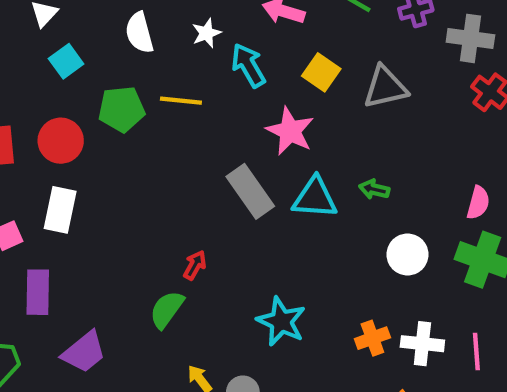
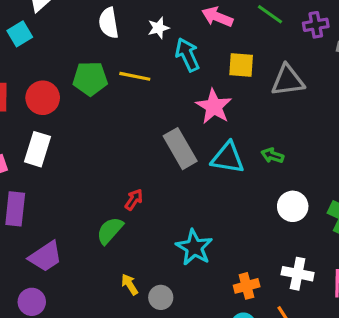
cyan square: (66, 61) -> (20, 34), moved
yellow square: (321, 72) -> (241, 65), turned -36
orange cross: (372, 338) -> (247, 286), moved

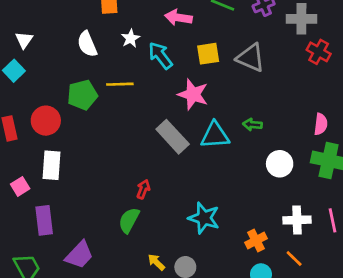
gray triangle: (288, 80) -> (251, 58), turned 44

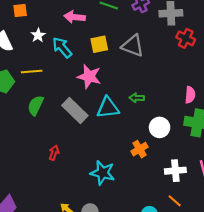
green semicircle: (129, 220) -> (36, 105), moved
orange cross: (256, 240) -> (140, 149), moved

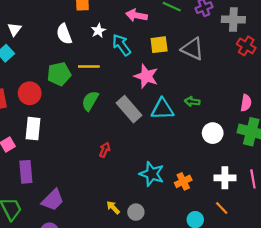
orange cross: (140, 149) -> (183, 181), moved

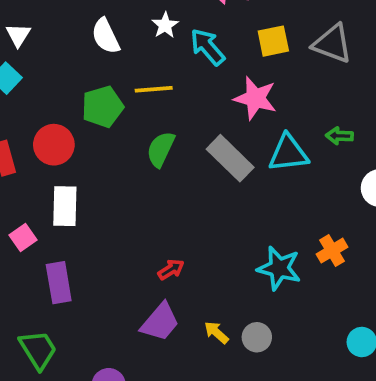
red arrow: (105, 150) -> (171, 269), moved, turned 40
orange cross: (183, 181) -> (332, 251), moved
purple trapezoid: (53, 200) -> (160, 322), moved

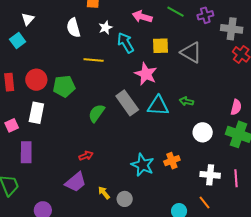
green pentagon: (103, 107) -> (64, 86), moved
green semicircle: (161, 149) -> (97, 113), moved

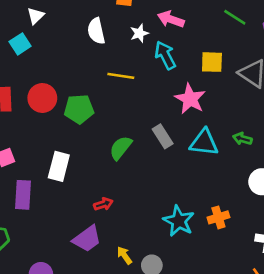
pink arrow: (142, 17) -> (171, 19), moved
gray rectangle: (127, 103) -> (163, 136), size x0.7
white rectangle: (36, 113) -> (59, 166), moved

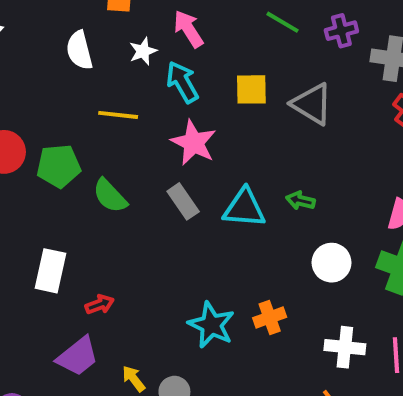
pink arrow: (171, 19) -> (188, 29), turned 40
pink star: (190, 99) -> (194, 143), moved
green semicircle: (121, 148) -> (110, 196), moved, turned -80
white rectangle: (59, 166) -> (50, 271), moved

